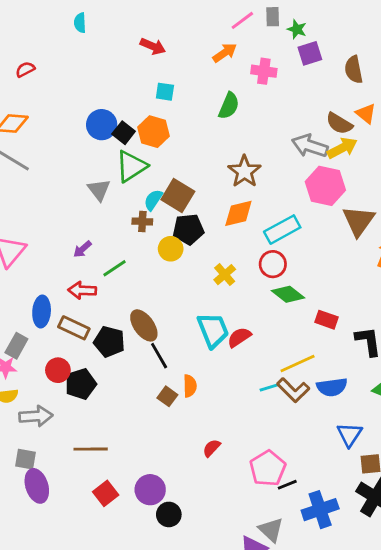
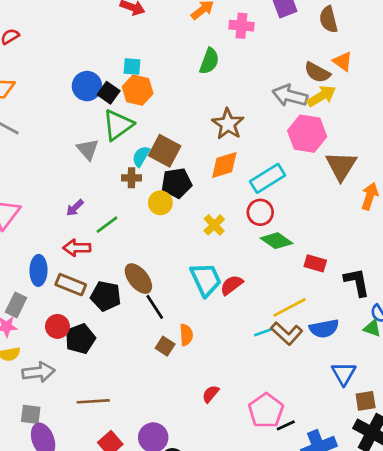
cyan square: (165, 92) -> (132, 67), moved

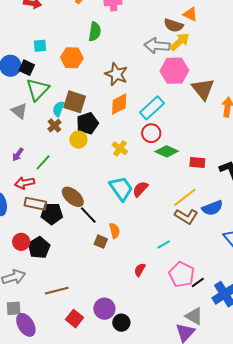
orange hexagon: (138, 90) -> (72, 58), moved
brown cross: (131, 178) -> (54, 126), turned -32
brown rectangle: (71, 285) -> (35, 204), moved
cyan line: (263, 332) -> (164, 244), moved

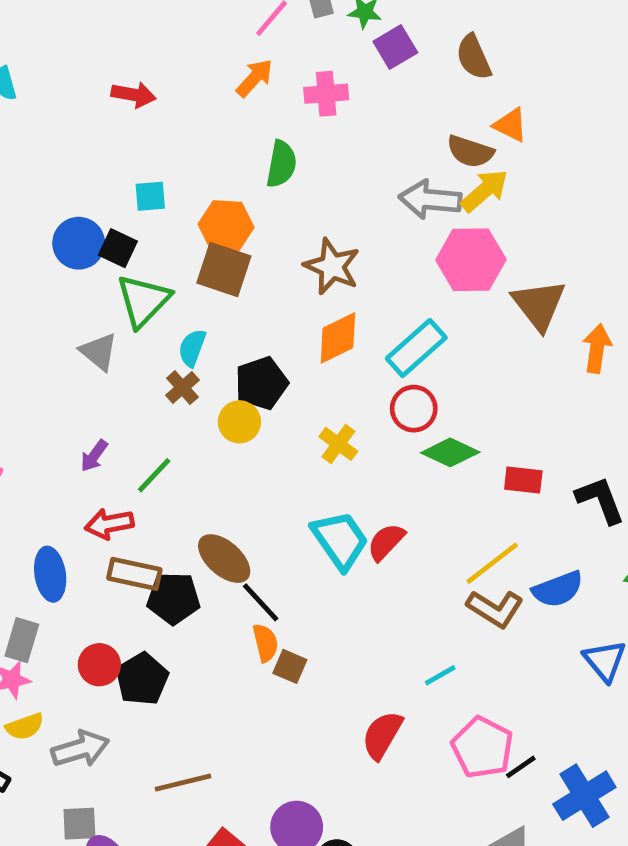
brown square: (75, 102) -> (224, 269), moved
orange semicircle: (114, 231) -> (265, 643), moved
red semicircle: (140, 270) -> (382, 735), size x1.5

